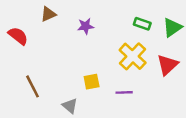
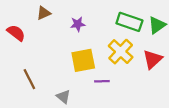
green rectangle: (142, 24) -> (129, 22), size x1.6
yellow square: (92, 82) -> (83, 60), moved, size x1.6
purple line: (124, 92) -> (102, 81), moved

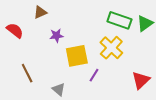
purple star: (78, 24) -> (56, 36), moved
red triangle: (153, 59) -> (141, 80), moved
purple line: (102, 81) -> (94, 75), turned -56

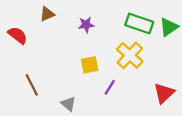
purple star: (56, 36) -> (86, 25), moved
yellow square: (77, 56) -> (90, 65), size x0.7

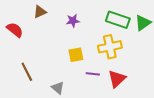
yellow cross: (130, 55) -> (110, 47), turned 35
purple line: (110, 87) -> (93, 74), turned 64
red triangle: (164, 93) -> (117, 79), moved

